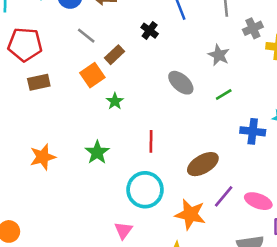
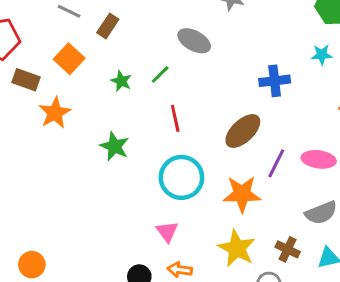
orange square: (92, 75) -> (69, 59), moved
brown rectangle: (39, 82) -> (26, 80), turned 45
green line: (224, 95) -> (160, 74), moved
blue cross: (253, 131) -> (275, 81), moved
orange star: (43, 157) -> (55, 113), moved

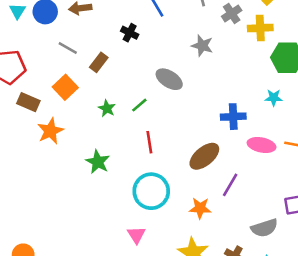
pink ellipse: (319, 159) -> (262, 145), moved
orange star: (242, 194) -> (200, 208), size x0.7

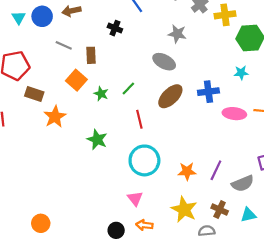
brown rectangle: (99, 62) -> (91, 55), turned -35
gray ellipse: (169, 79) -> (164, 62), moved
orange square: (65, 87) -> (76, 80), moved
brown ellipse: (204, 156) -> (170, 96), moved
purple line: (230, 185) -> (216, 170), moved

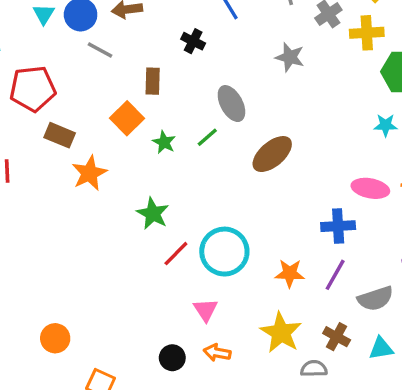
gray line: (64, 45) -> (100, 50), moved
gray ellipse: (164, 62) -> (231, 104), moved, turned 30
blue cross: (208, 92) -> (338, 226), moved
red line: (139, 119) -> (176, 254), moved, turned 54

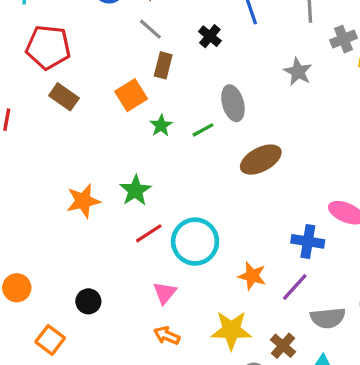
gray line: (100, 50) -> (150, 29), moved
orange star: (89, 173) -> (83, 201), moved
yellow star: (281, 333) -> (231, 330), turned 30
black circle: (172, 358) -> (88, 301), moved

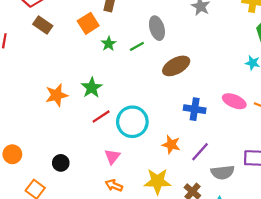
blue cross: (308, 241) -> (195, 109), moved

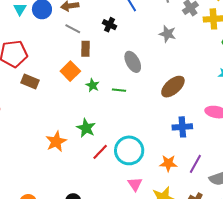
green line: (137, 46) -> (119, 90), moved, turned 48
brown ellipse: (176, 66) -> (173, 87), moved
pink triangle: (112, 157) -> (135, 184), moved

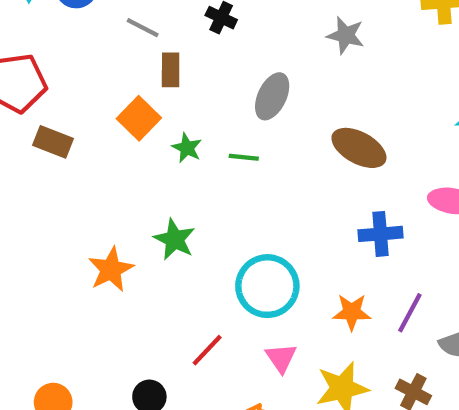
gray ellipse: (133, 62) -> (272, 96), turned 55
brown ellipse: (173, 87) -> (359, 148), turned 70
red line: (100, 152) -> (207, 350), moved

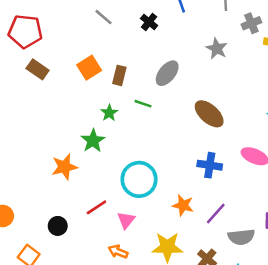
brown rectangle: (171, 70) -> (119, 75), moved
green star: (187, 148) -> (109, 113), moved
orange star: (111, 269) -> (64, 167), moved
pink triangle: (281, 358) -> (126, 220), moved

